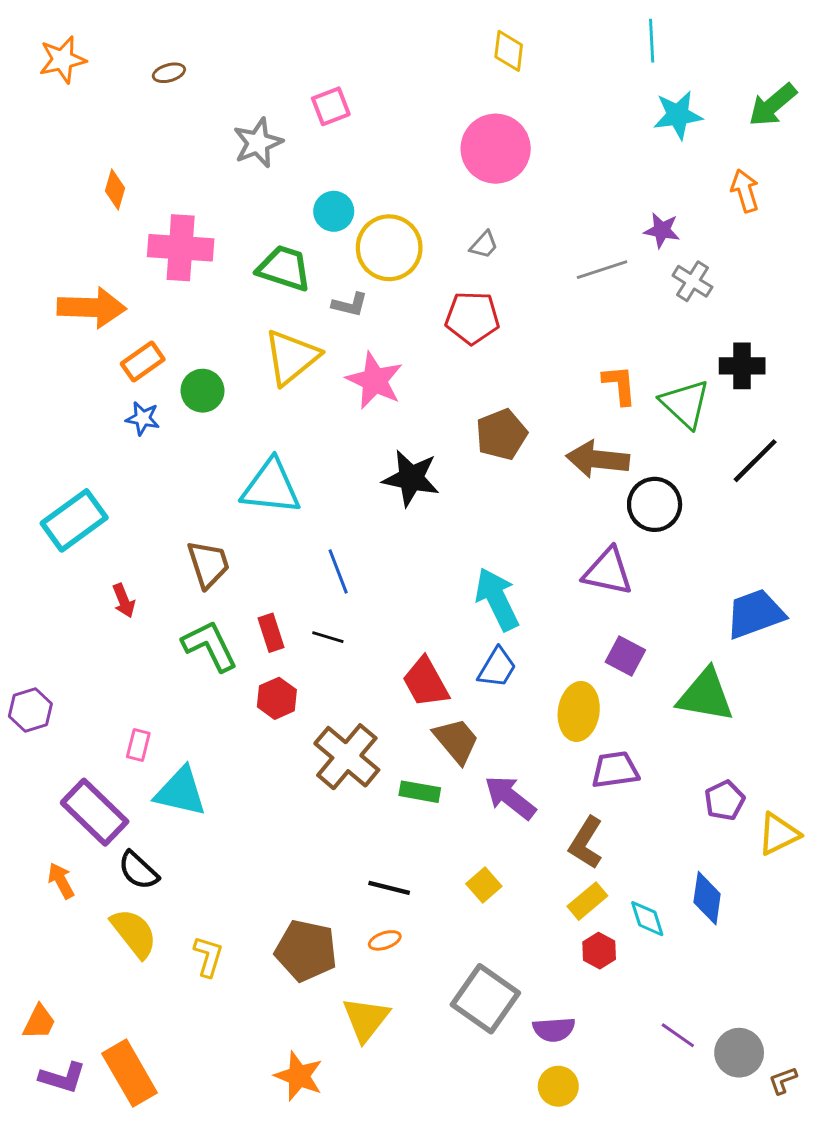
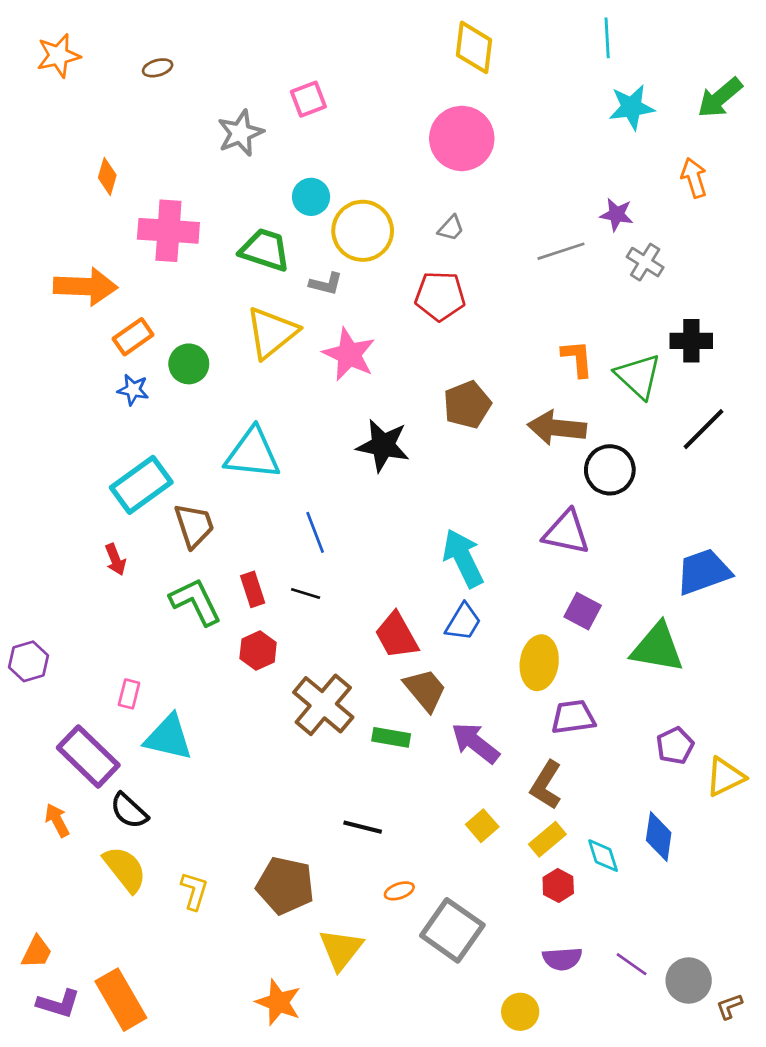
yellow diamond: (509, 51) -> (474, 47), size x1.4
cyan rectangle: (74, 520) -> (141, 485), moved
yellow square: (484, 885) -> (482, 826), moved
orange ellipse: (385, 940) -> (399, 891), moved
purple semicircle: (554, 1029) -> (562, 959), moved

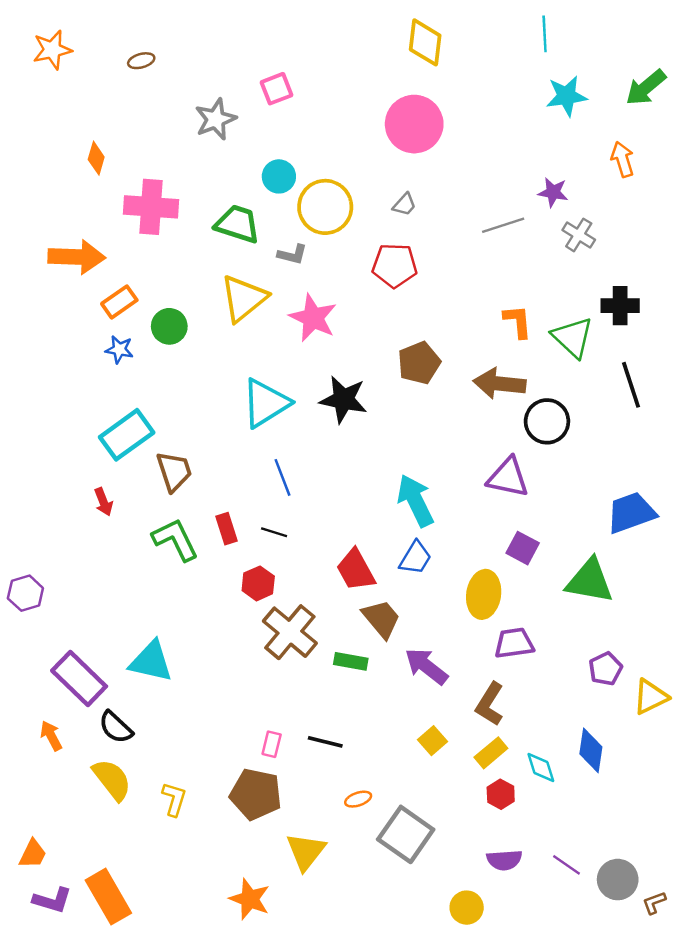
black line: (704, 429) -> (631, 385), turned -63
cyan triangle: (253, 454) -> (266, 403), moved, turned -38
red hexagon: (258, 650) -> (258, 583), moved
pink rectangle: (129, 694) -> (272, 744), moved

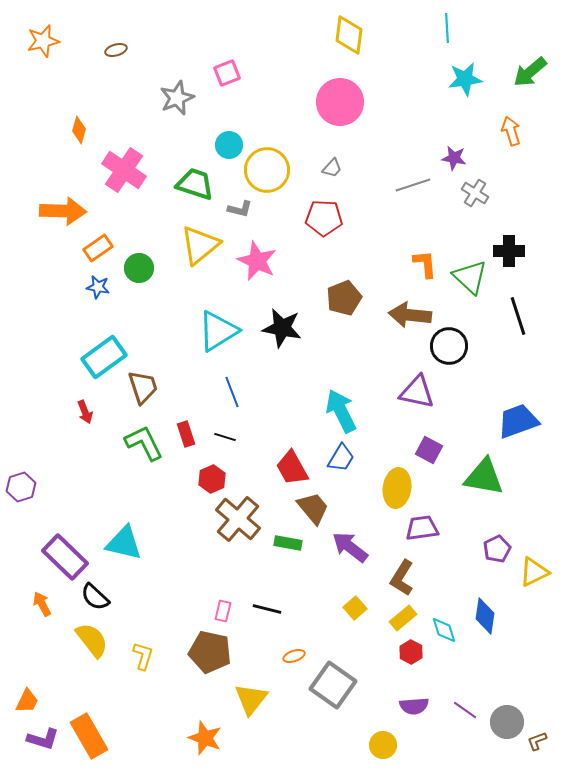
pink cross: (151, 207) -> (124, 170), turned 30

